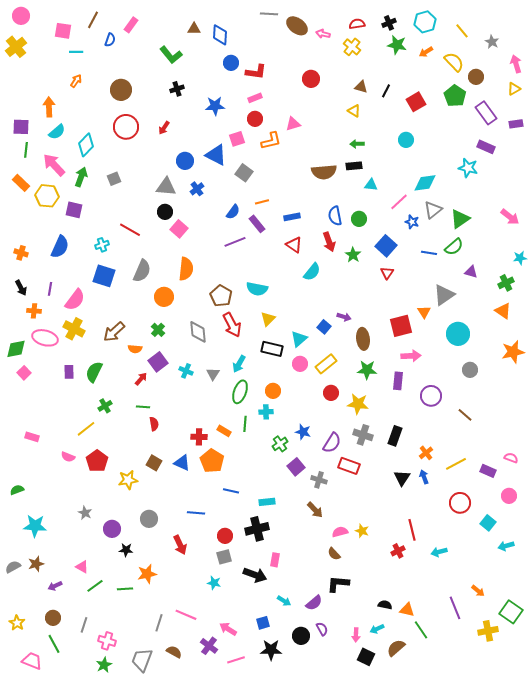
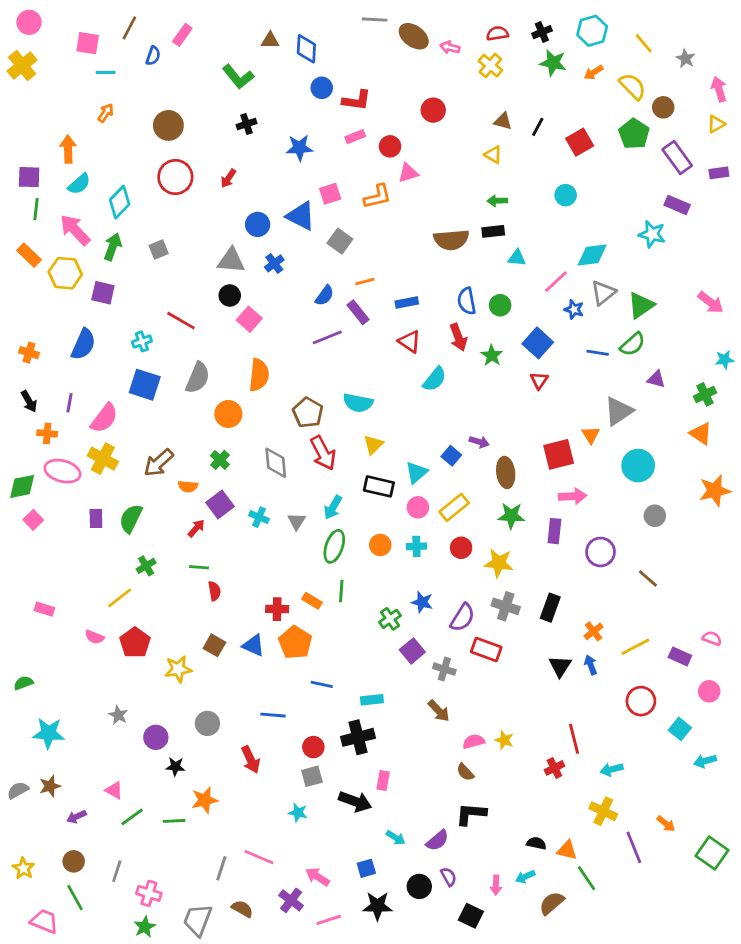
red circle: (255, 119) -> (390, 146), moved
cyan cross: (266, 412) -> (416, 546), moved
yellow cross: (488, 631) -> (603, 811), moved, turned 36
black square: (366, 657) -> (471, 916), moved

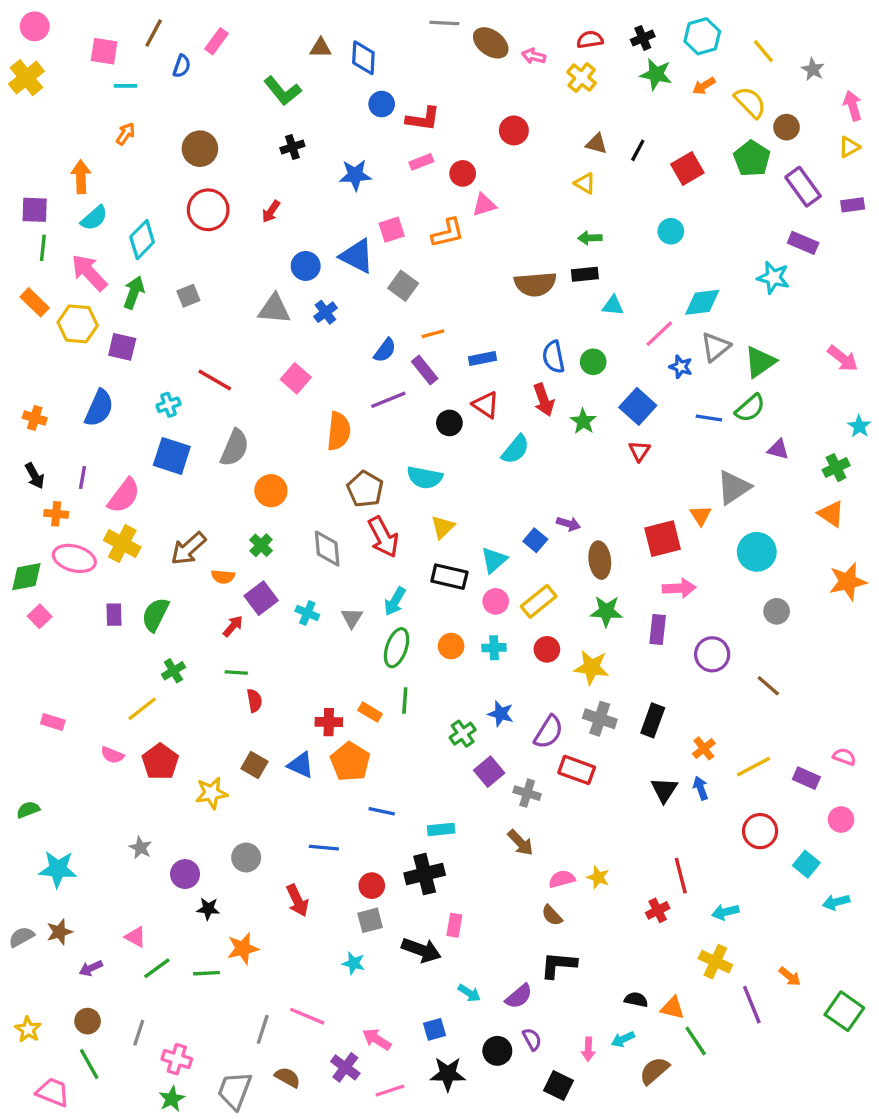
black circle: (230, 295) -> (449, 423), moved
cyan star: (725, 360) -> (859, 426), turned -30
orange semicircle: (259, 375) -> (339, 431), moved

